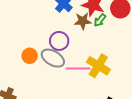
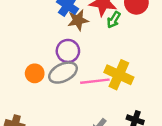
brown star: (83, 21) -> (78, 20), moved
gray ellipse: (53, 58) -> (63, 73), turned -50

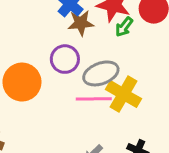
orange circle: (35, 73) -> (22, 82), size x1.6
gray ellipse: (63, 73) -> (101, 73), moved

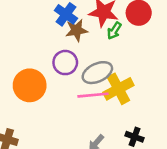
yellow cross: (124, 94) -> (118, 89), turned 36

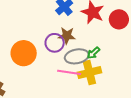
brown star: (77, 30) -> (67, 36), moved
green arrow: (114, 31) -> (93, 53), moved

